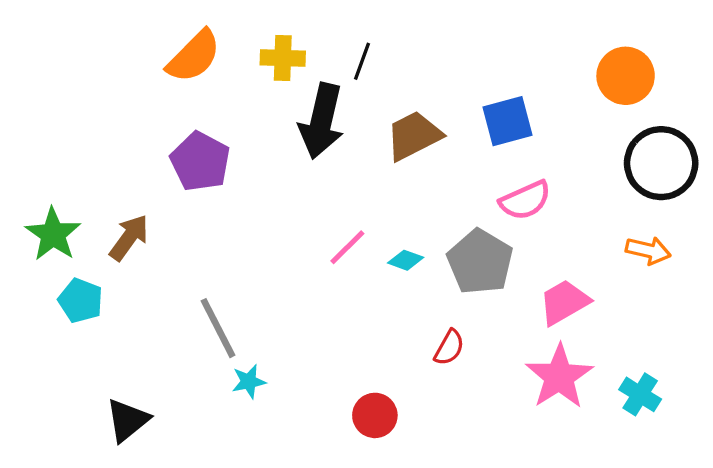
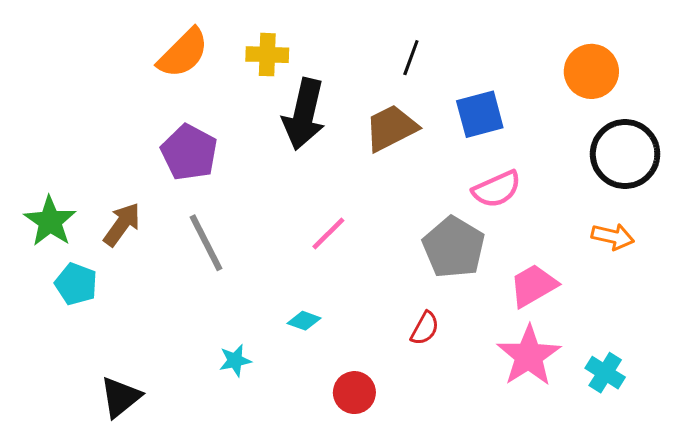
black line: (362, 61) -> (411, 58), moved
cyan diamond: (406, 260) -> (304, 321), moved
gray line: (218, 328) -> (206, 243), moved

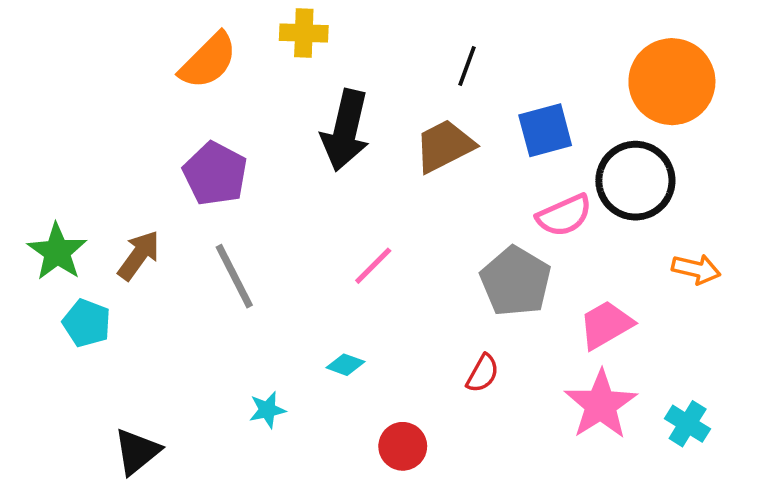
yellow cross: (267, 55) -> (304, 33), moved
orange circle: (591, 71) -> (672, 82), size x1.4
black circle: (625, 154) -> (635, 181), moved

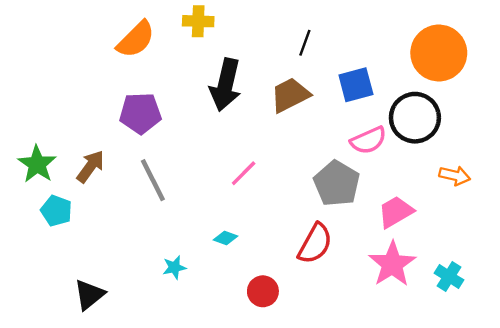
purple pentagon: (215, 174) -> (140, 113), turned -30
red semicircle: (483, 373) -> (315, 244), size x1.6

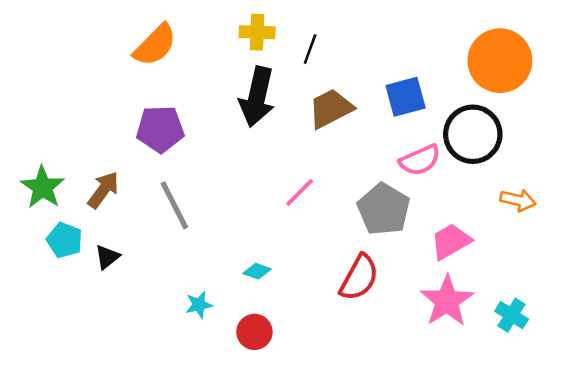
yellow cross: (198, 21) -> (257, 32), moved
black line: (305, 43) -> (310, 49), moved
pink line: (244, 173) -> (300, 192), moved
red circle: (263, 291) -> (254, 332), moved
black triangle: (89, 295) -> (107, 257), moved, size x0.7

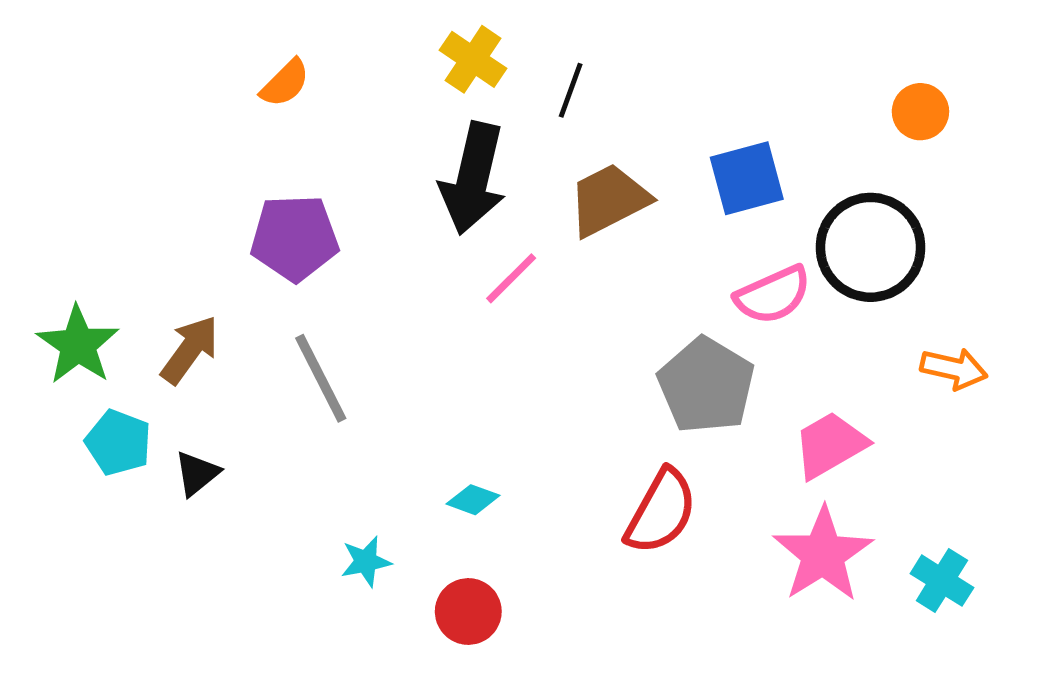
yellow cross: (257, 32) -> (473, 59), turned 32
orange semicircle: (155, 45) -> (285, 83), size x0.6
orange circle: (500, 61) -> (920, 112), size x0.5
pink line: (300, 192) -> (511, 278), moved

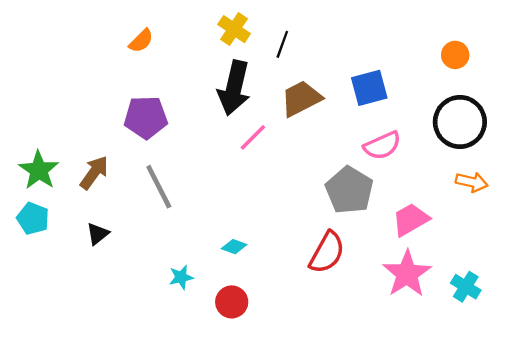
black circle: (870, 247) -> (460, 122), moved
cyan pentagon: (118, 443) -> (33, 218), moved

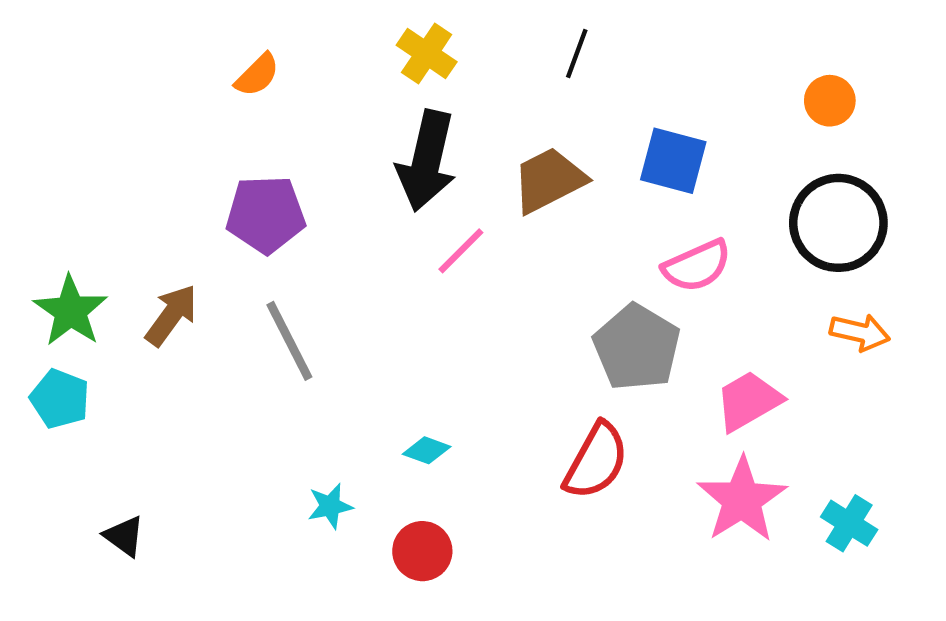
black line: (282, 44) -> (577, 54), moved
blue square: (369, 88) -> (673, 161), turned 30
black triangle: (98, 234) -> (124, 536), moved, turned -45

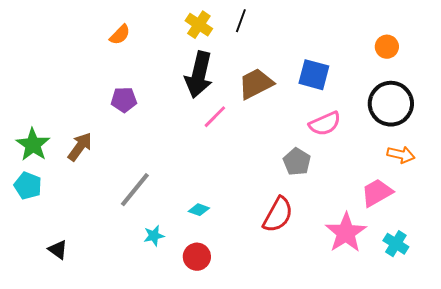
black line: (577, 54) -> (241, 21), moved
purple pentagon: (266, 214) -> (124, 100), size x0.7
gray line: (289, 341) -> (135, 190), moved, turned 66
gray pentagon: (637, 347) -> (297, 162), size x0.7
pink trapezoid: (748, 401) -> (377, 193), moved

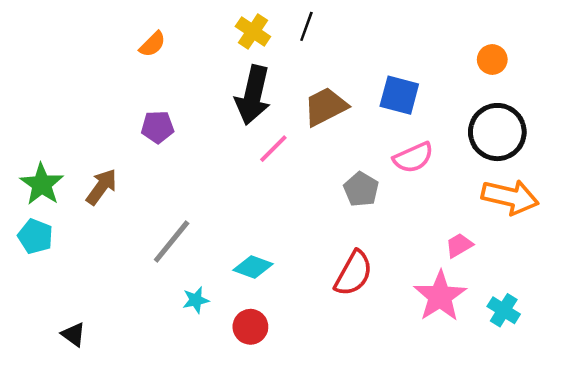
orange arrow: (401, 155) -> (510, 197), size x1.6
gray pentagon: (297, 162) -> (361, 189), moved
pink trapezoid: (377, 193) -> (459, 245), moved, size x0.7
cyan diamond: (199, 210) -> (253, 267), size x1.4
black triangle: (58, 250) -> (74, 334), moved

